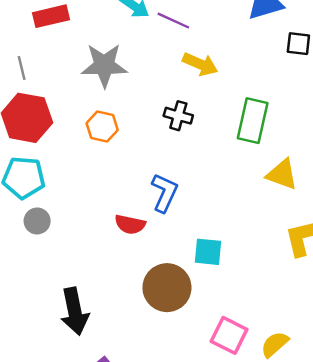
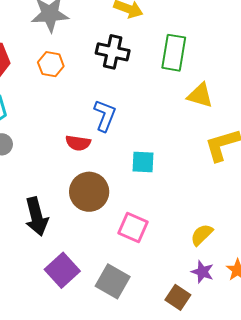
black cross: (178, 116) -> (113, 52), size x1.4
brown circle: (167, 288) -> (89, 192), moved
pink square: (229, 335) -> (133, 227), moved

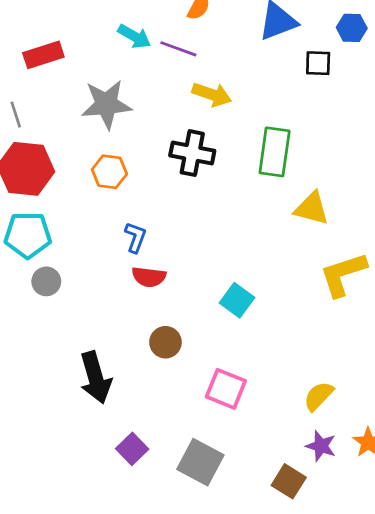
blue L-shape: (105, 116) -> (135, 237), moved, size x0.7
cyan square: (143, 162) -> (237, 300), turned 35
brown circle: (89, 192) -> (165, 342), size x0.6
purple square: (62, 270) -> (132, 449), size x0.7

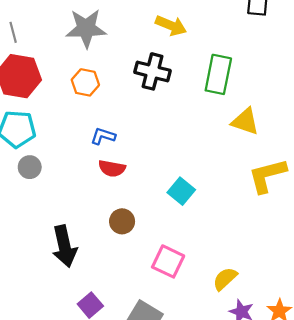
blue L-shape: (135, 237) -> (103, 136), turned -95
yellow semicircle: (319, 396) -> (225, 279), moved

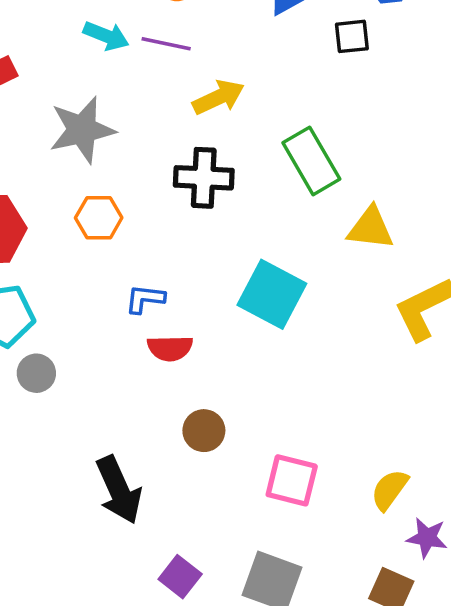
yellow arrow: (171, 26) -> (218, 97), turned -36
green rectangle: (218, 74) -> (311, 161), turned -30
cyan square: (181, 191) -> (272, 294), moved, size x1.5

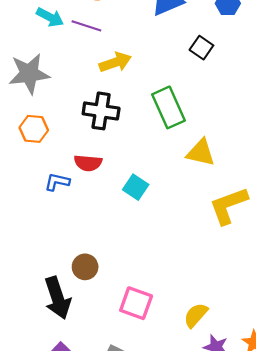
black square: (352, 36) -> (201, 48), moved, turned 35
cyan square: (272, 294) -> (136, 187), size x0.6
red semicircle: (170, 348) -> (88, 163), moved
black arrow: (119, 490) -> (58, 298), moved

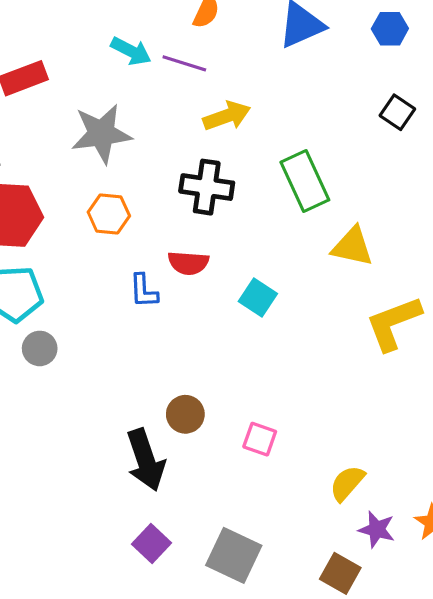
black square: (201, 48) -> (397, 112), moved
blue L-shape: (57, 182) -> (144, 291), turned -105
pink square: (136, 303) -> (260, 439), moved, size x0.7

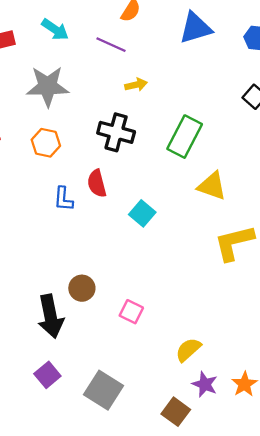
cyan arrow: (131, 51) -> (55, 29), moved
yellow arrow: (227, 116) -> (136, 85), size x0.7
green rectangle: (305, 181) -> (185, 137), turned 45
red semicircle: (188, 263) -> (97, 183), turned 64

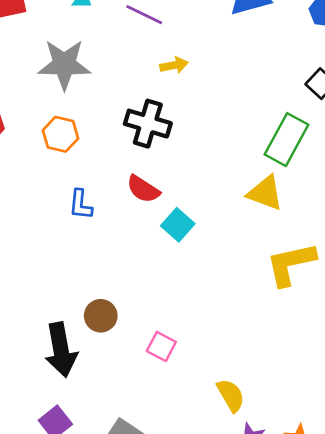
green rectangle: (185, 137) -> (286, 140), moved
red semicircle: (97, 183) -> (143, 189), moved, turned -44
yellow semicircle: (188, 350) -> (231, 395), turned 100

